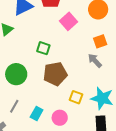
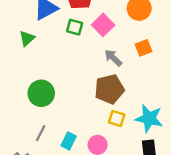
green square: (43, 48) -> (75, 27), moved
gray arrow: (95, 61) -> (113, 58), moved
brown pentagon: (55, 74) -> (109, 89), moved

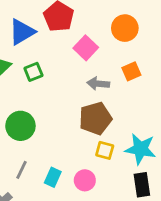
green square: (75, 27) -> (33, 72), moved, turned -35
gray arrow: (113, 58) -> (98, 84), turned -36

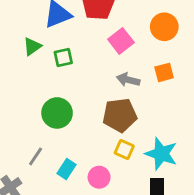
green circle: (20, 126) -> (57, 113), moved

